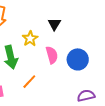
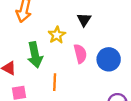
orange line: (29, 82) -> (55, 82), turned -42

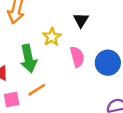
orange line: (55, 82) -> (37, 90), moved, turned 56

